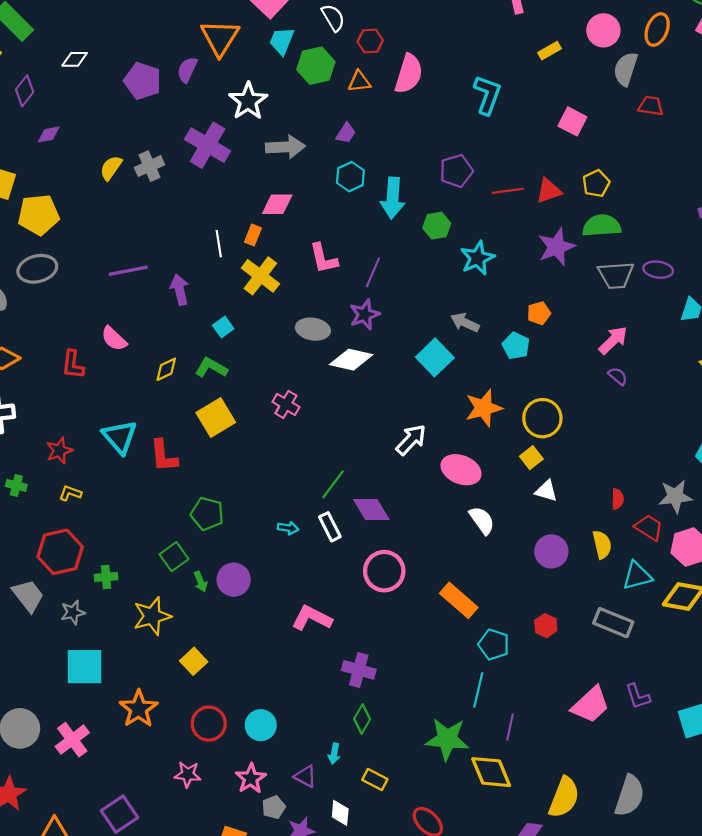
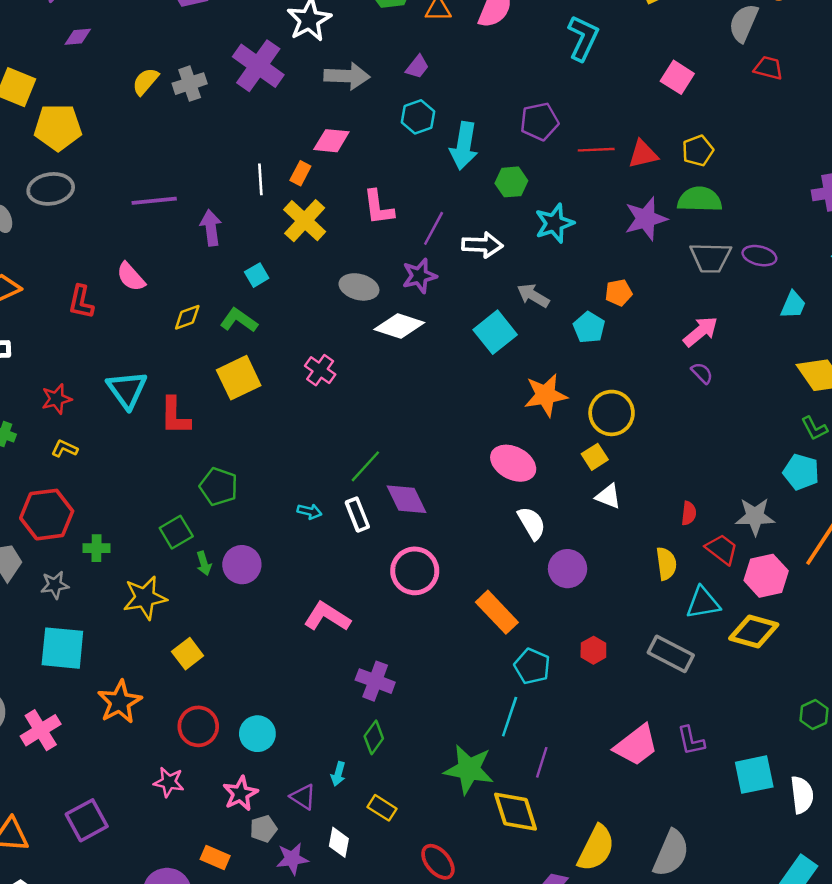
white arrow: (411, 440) -> (482, 245), moved, turned 44
purple circle: (551, 551) -> (568, 569), moved

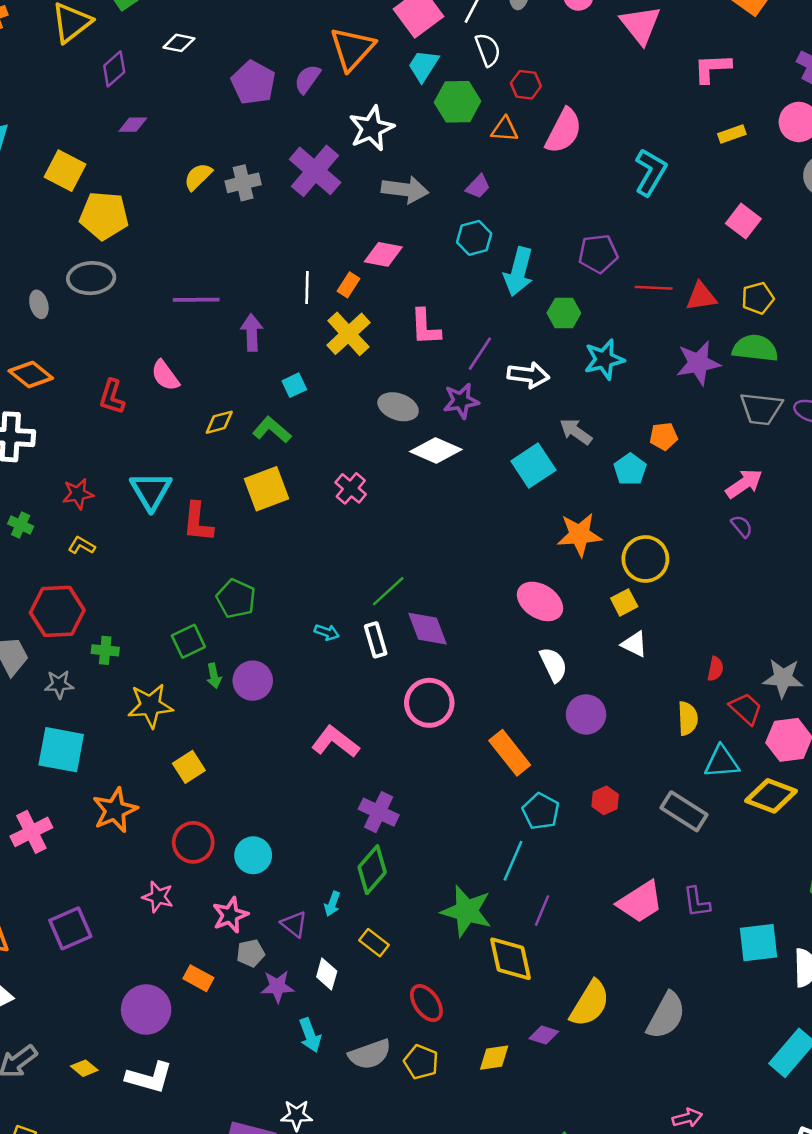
green diamond: (374, 737) -> (372, 870), size x1.4

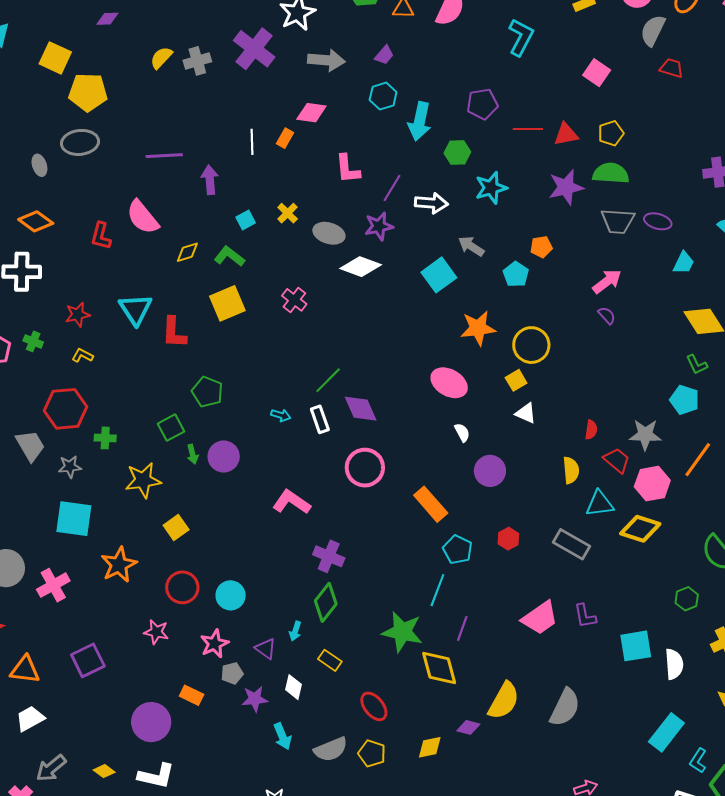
yellow cross: (348, 334) -> (288, 213), moved, size x0.6
pink semicircle: (165, 376) -> (143, 217), size x1.4
white semicircle: (553, 665) -> (462, 432), size x0.7

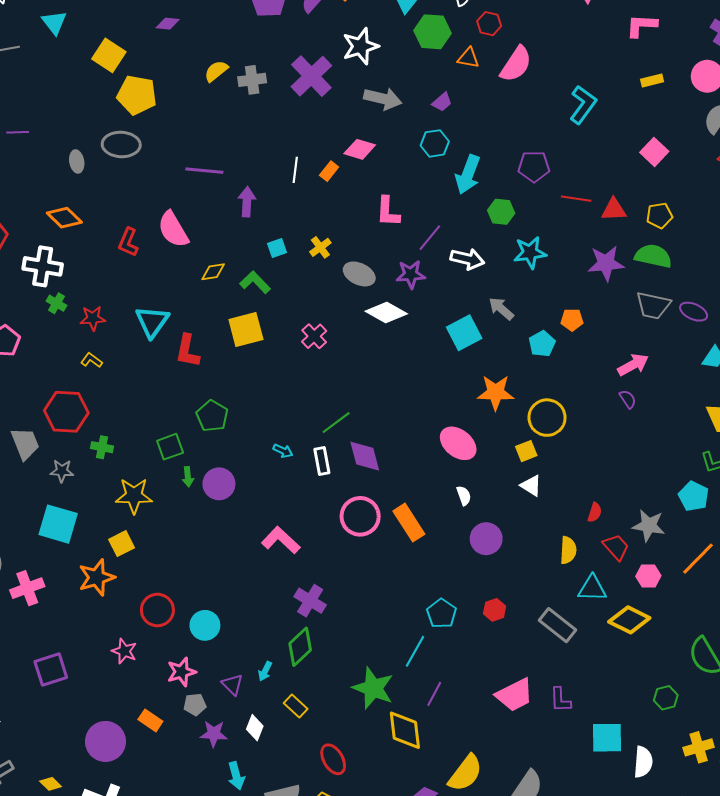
green cross: (33, 341) -> (56, 303), moved
pink hexagon: (652, 484) -> (648, 576), size x0.7
orange rectangle: (431, 504) -> (409, 523), moved
yellow square: (176, 528) -> (122, 544), moved

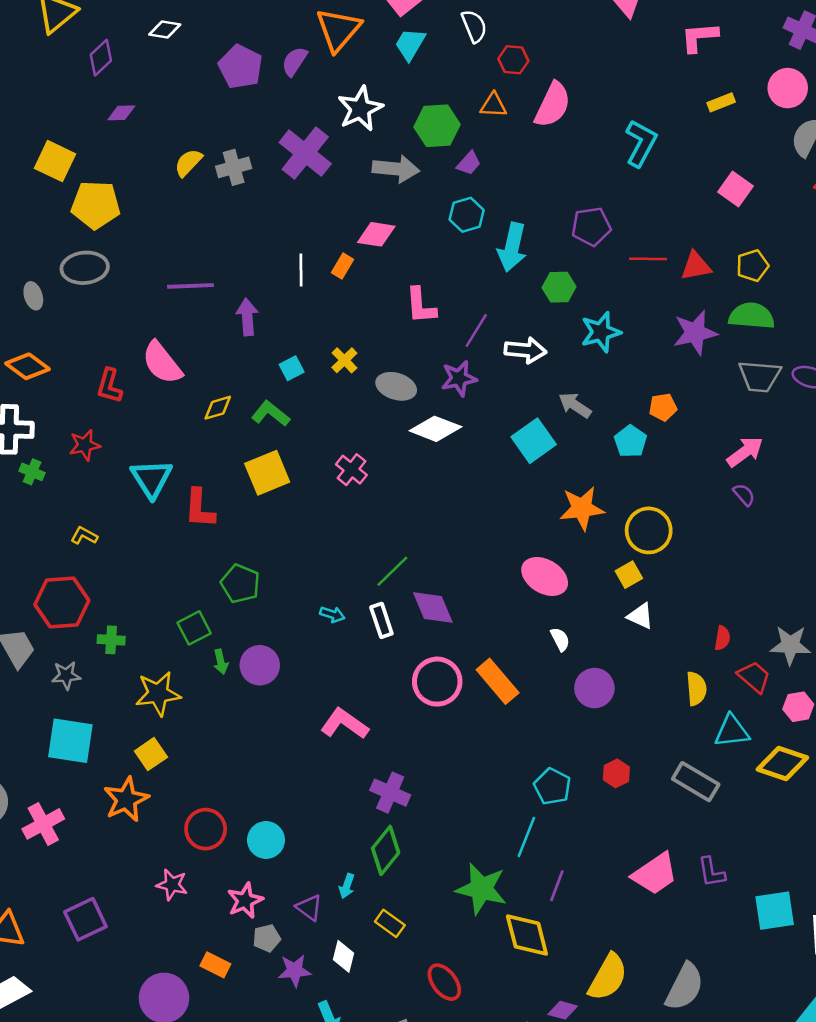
green hexagon: (433, 32) -> (437, 126), moved
red star: (93, 318) -> (85, 445), moved

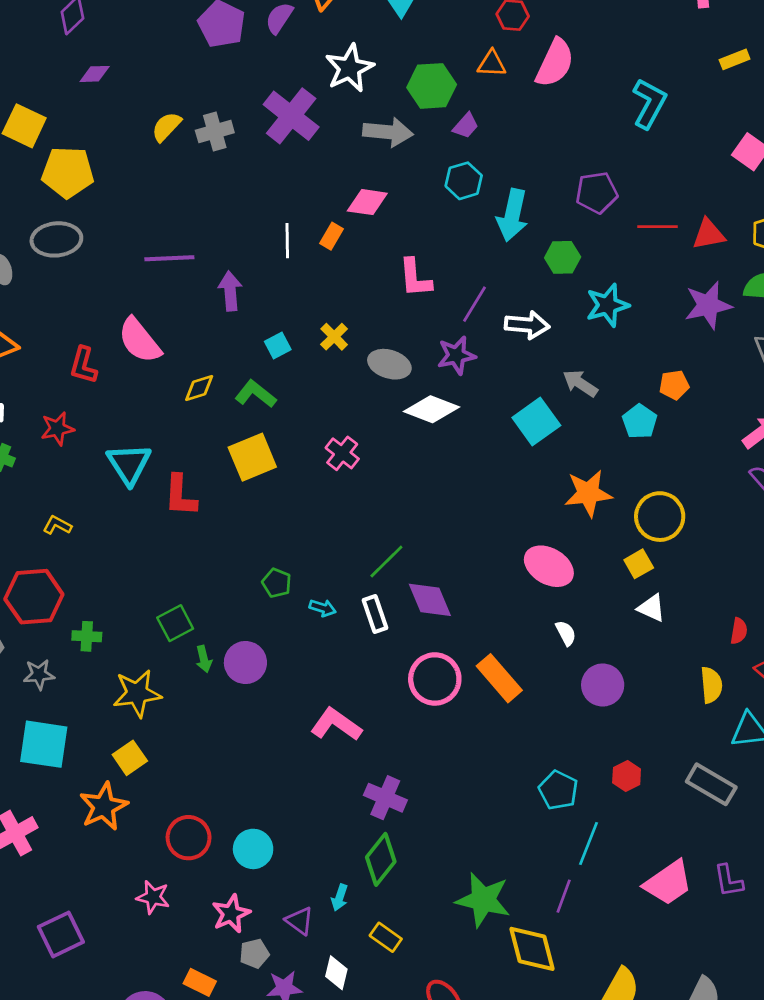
green pentagon: (240, 584) -> (277, 583), moved, size x0.7
cyan line: (526, 837) -> (588, 843), moved

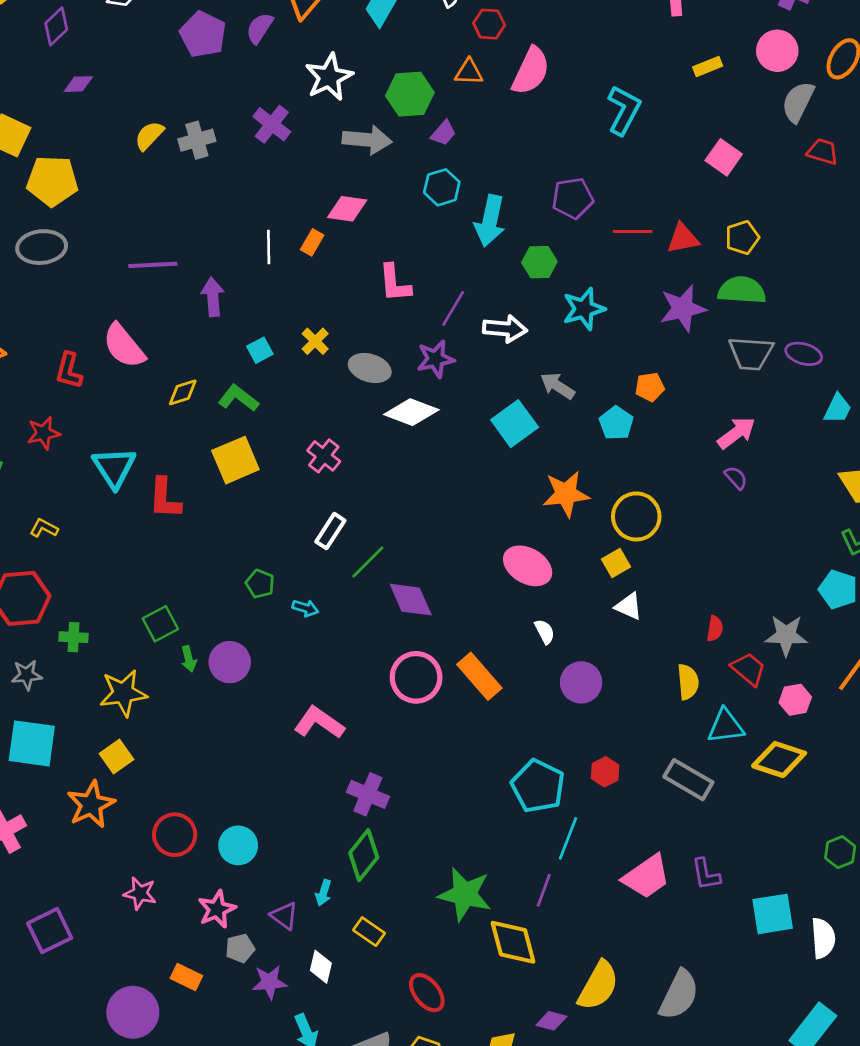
purple cross: (291, 116) -> (272, 124), size x0.7
white rectangle: (375, 614) -> (330, 531), moved, turned 52
cyan pentagon: (558, 790) -> (538, 786), size x1.4

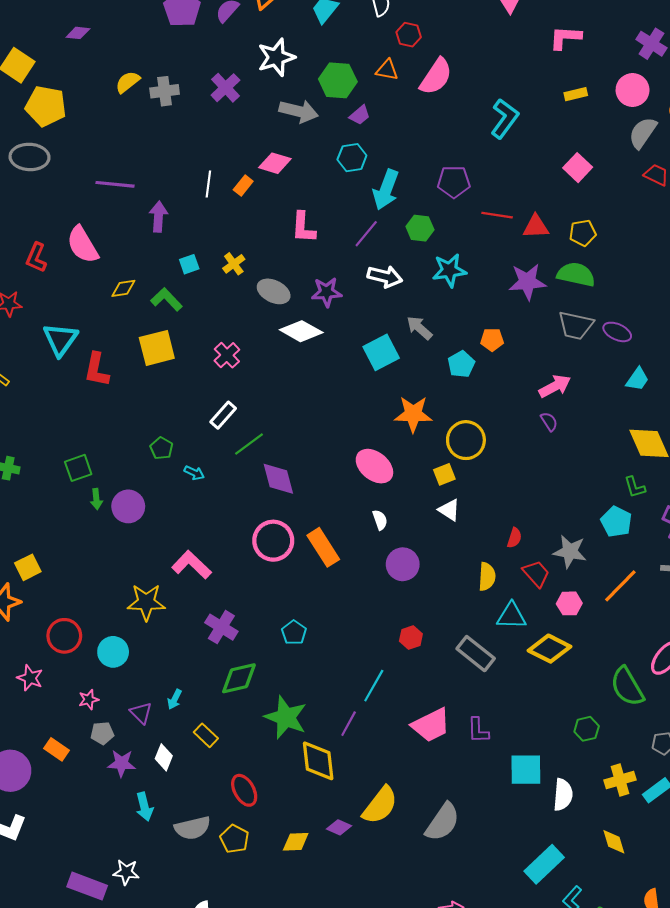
purple line: (453, 308) -> (366, 234), moved
yellow star: (123, 693) -> (146, 602), moved
cyan pentagon: (538, 786) -> (294, 633), moved, size x0.6
green diamond: (364, 855) -> (239, 678), moved, turned 30
pink star: (217, 909) -> (89, 700), size x0.7

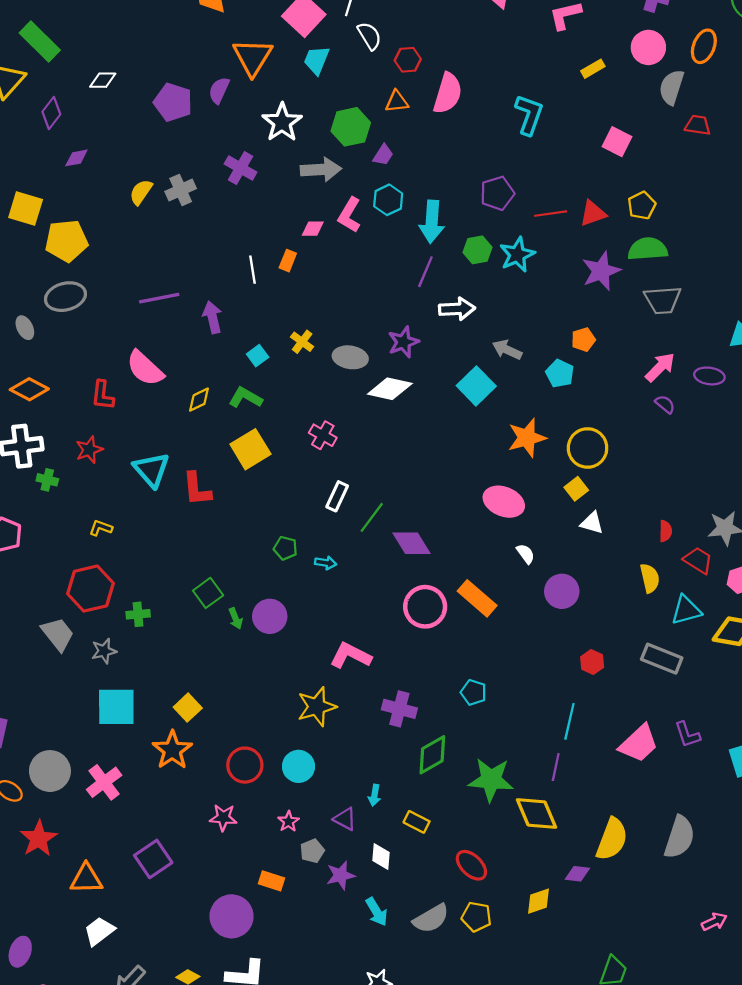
pink diamond: (275, 163) -> (313, 229), size x0.7
pink L-shape: (303, 227) -> (349, 215), moved, turned 44
cyan star: (449, 270) -> (517, 255), moved
purple ellipse: (617, 332) -> (709, 376), moved

